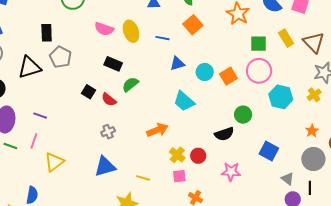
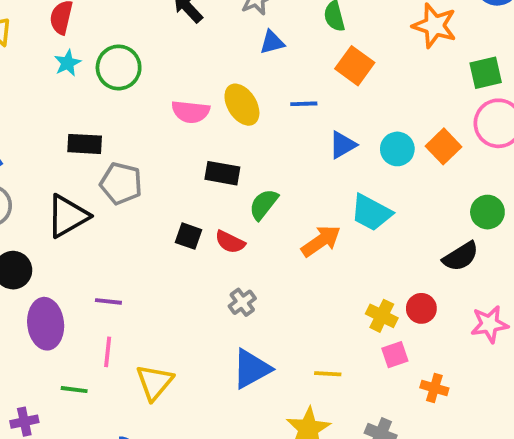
black rectangle: (47, 33) -> (85, 144), turned -72
orange arrow: (157, 130) -> (321, 241), moved
green line: (10, 146) -> (74, 390), moved

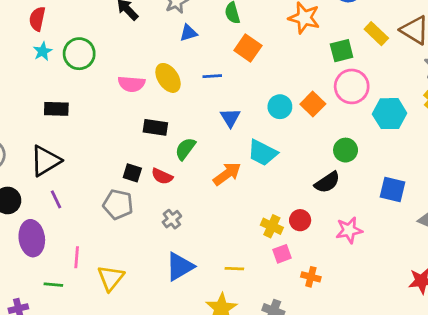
blue triangle: (343, 145) -> (230, 118), moved, turned -30
gray pentagon: (121, 183) -> (118, 204), moved
purple line: (108, 301) -> (56, 199), moved, turned 60

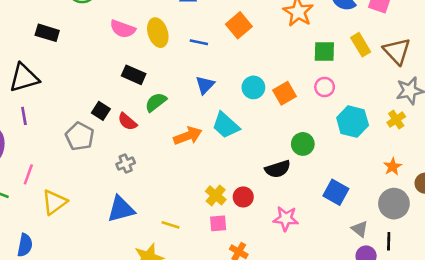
pink circle: (352, 86) -> (325, 87), size x0.6

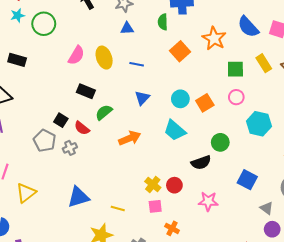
orange square: (239, 25) -> (180, 51), moved
pink semicircle: (123, 29) -> (76, 55), turned -78
cyan trapezoid: (226, 125) -> (175, 130), moved
gray cross: (126, 164) -> (70, 148), moved

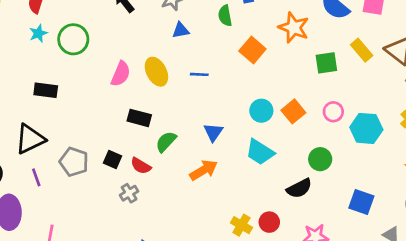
pink circle: (236, 97) -> (333, 112), moved
blue triangle: (142, 98) -> (213, 132), moved
gray pentagon: (45, 141) -> (74, 162), moved

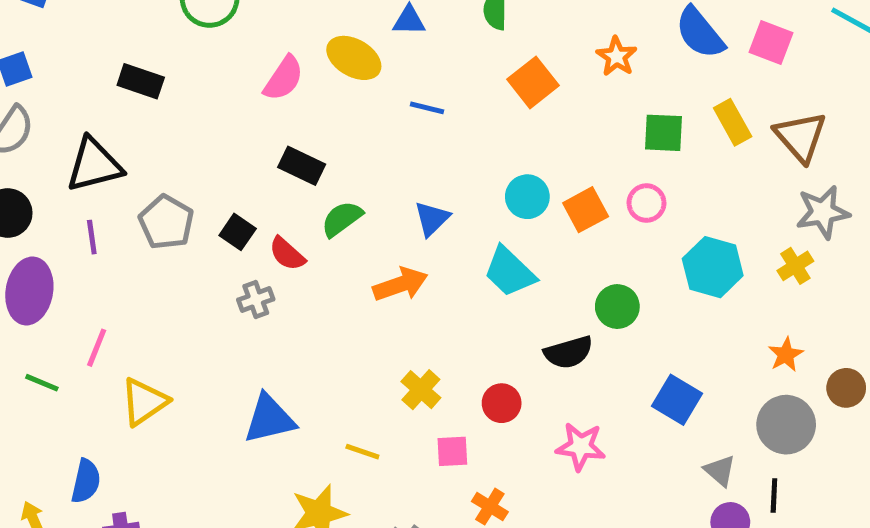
orange star: (294, 28) -> (617, 56), size x0.7
yellow ellipse: (156, 72) -> (354, 58), moved, turned -44
pink circle: (333, 112) -> (646, 203), moved
yellow cross: (241, 225) -> (421, 390), moved

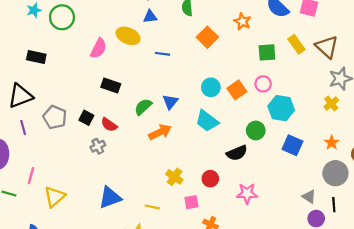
green semicircle: (342, 219) -> (143, 107), moved
cyan hexagon: (713, 267) -> (281, 108), moved
blue square: (677, 400) -> (292, 145), moved

